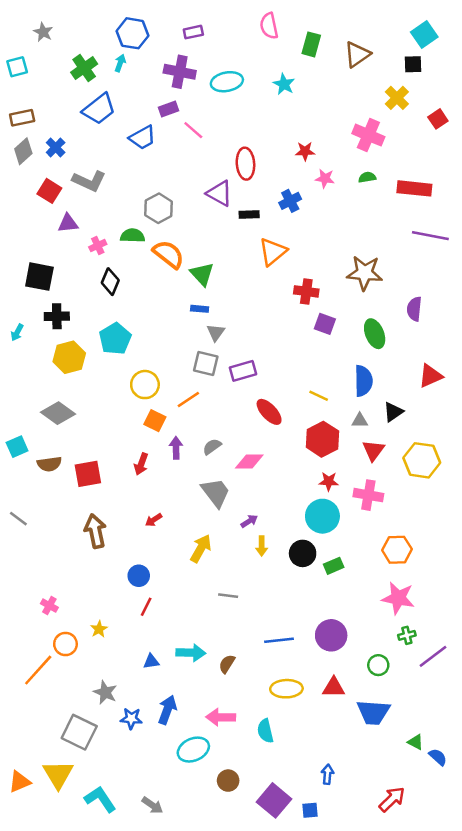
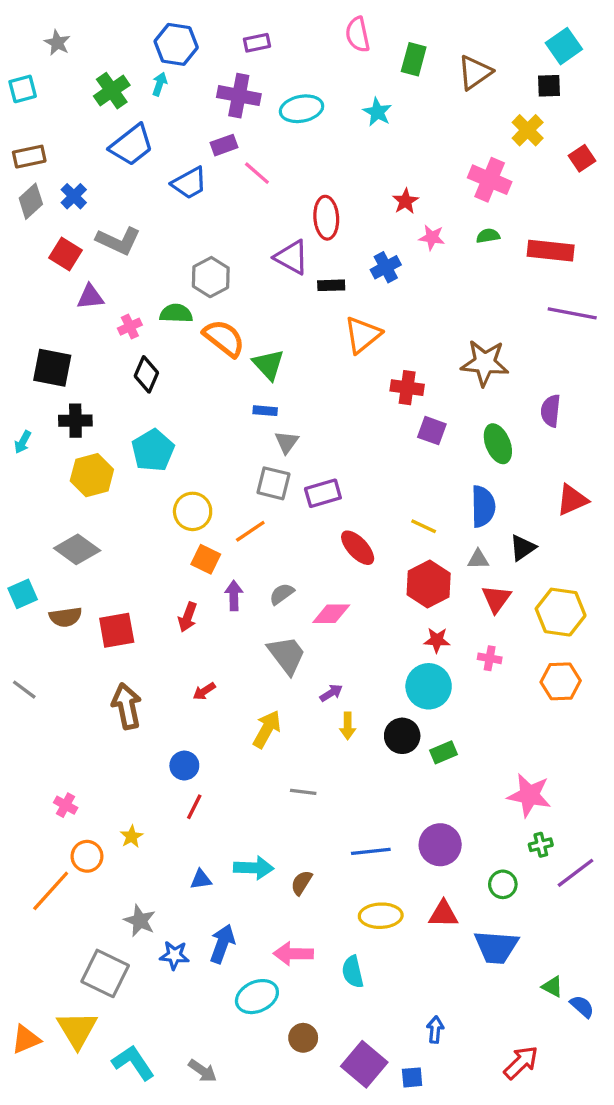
red star: (305, 151) -> (405, 201), turned -30
pink cross: (368, 495) -> (490, 658), size x0.6
orange hexagon: (397, 550) -> (561, 681), moved

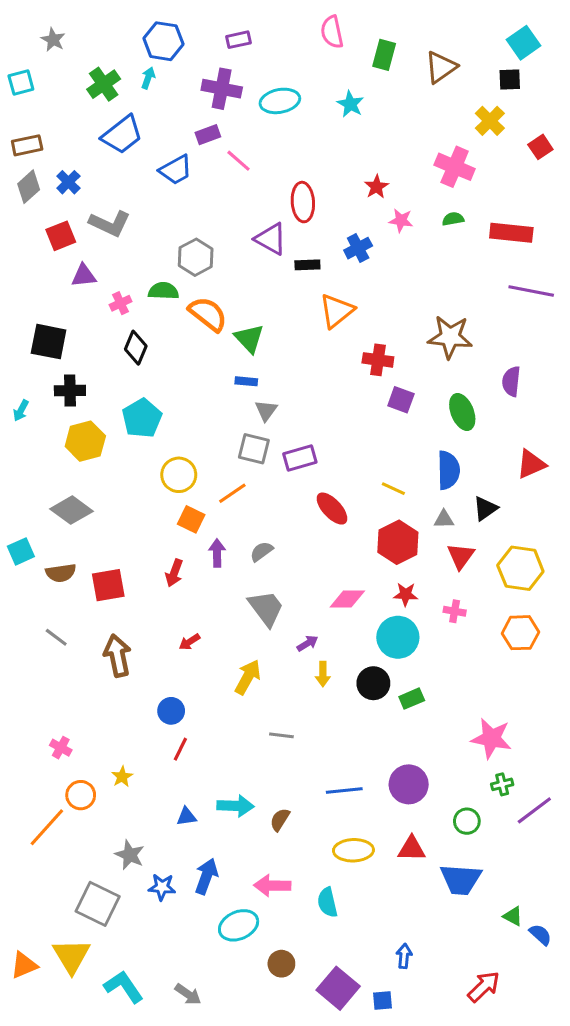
red square: (66, 254) -> (61, 236), turned 36
pink diamond: (331, 614) -> (347, 599), moved
gray line: (24, 690) -> (56, 637), moved

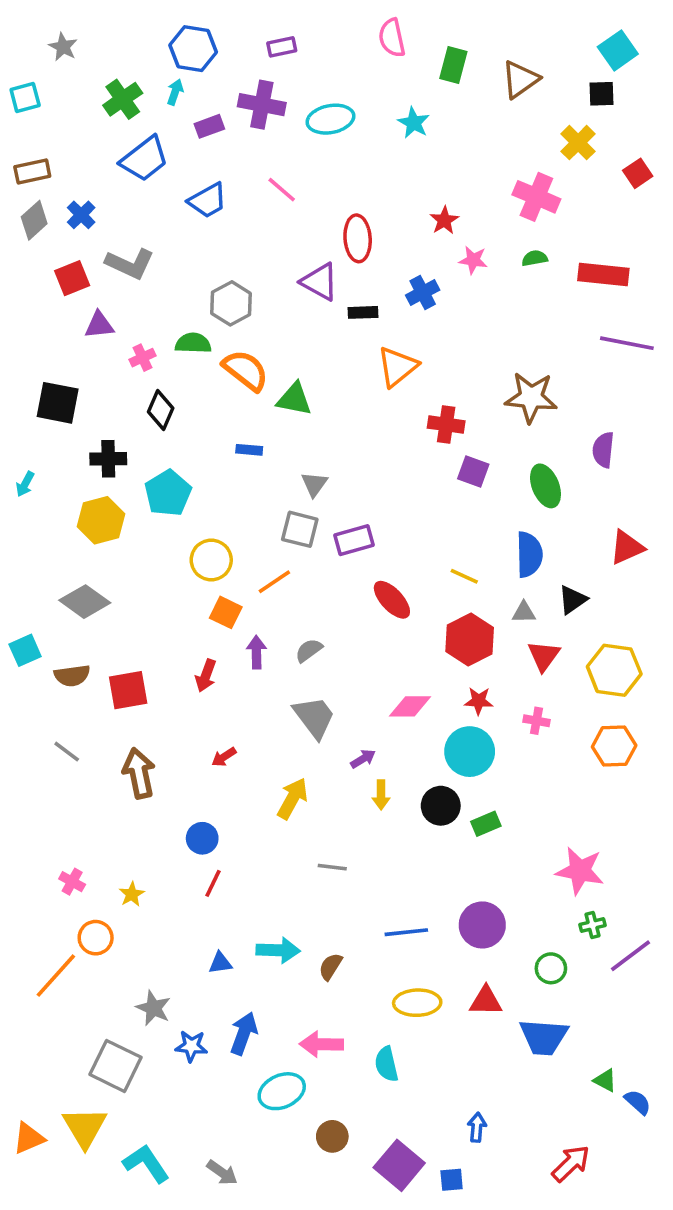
purple rectangle: (208, 135) -> (209, 126), moved
green triangle: (249, 338) -> (294, 399), turned -36
blue rectangle: (246, 381) -> (249, 450), moved
black cross: (70, 391) -> (108, 459), moved
yellow star: (122, 777) -> (132, 894), moved

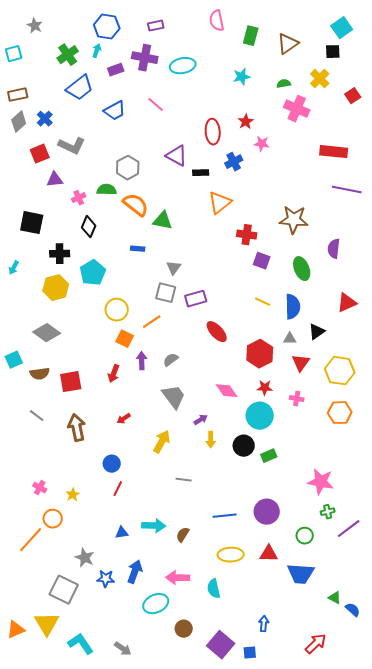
cyan star: (414, 123) -> (242, 77), moved, turned 30
red ellipse: (358, 238) -> (213, 132), moved
green semicircle: (535, 258) -> (284, 84), moved
yellow line: (464, 576) -> (263, 302), moved
pink diamond: (410, 706) -> (227, 391), turned 55

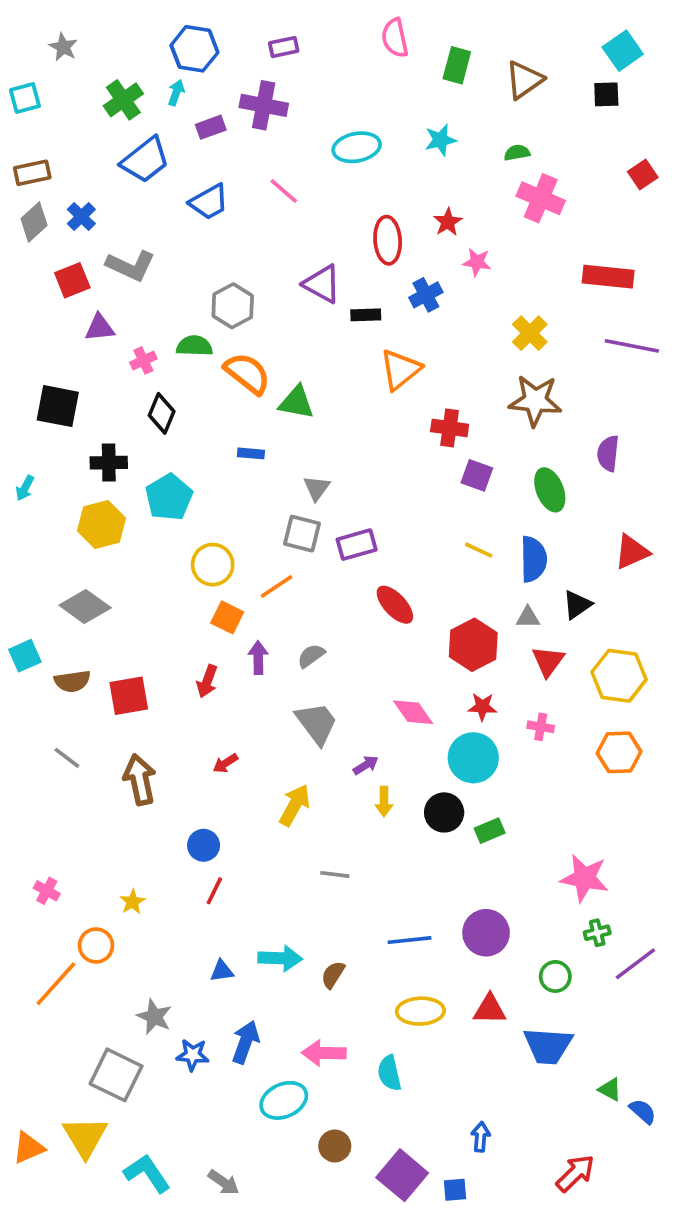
cyan ellipse: (183, 66) -> (357, 147), moved
yellow cross: (320, 79) -> (530, 333), moved
pink cross: (40, 488) -> (47, 891), moved

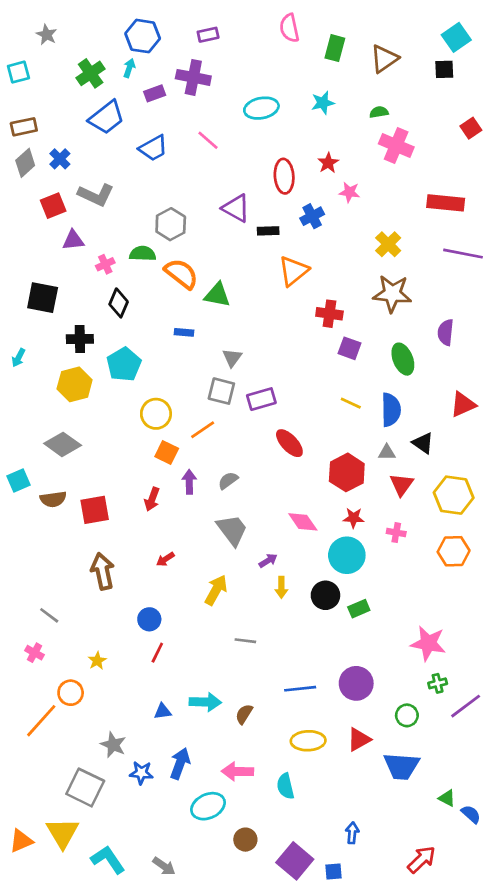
black triangle: (577, 605) -> (423, 443), turned -50
gray line: (67, 758) -> (49, 615), moved
red triangle: (490, 1009) -> (359, 739), turned -30

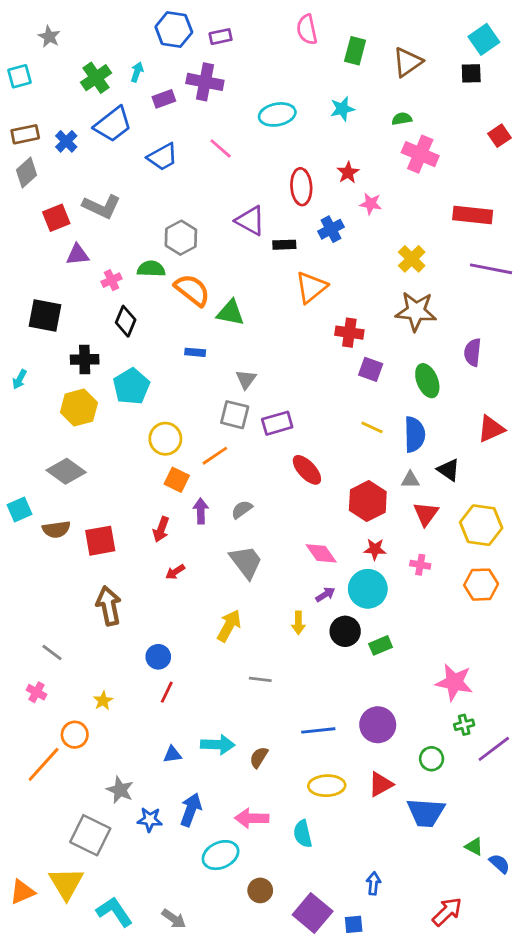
blue hexagon: (143, 36) -> (174, 30), moved
blue cross: (60, 159) -> (66, 141), moved
red arrow: (165, 559) -> (175, 572), moved
purple arrow: (268, 561) -> (325, 594), moved

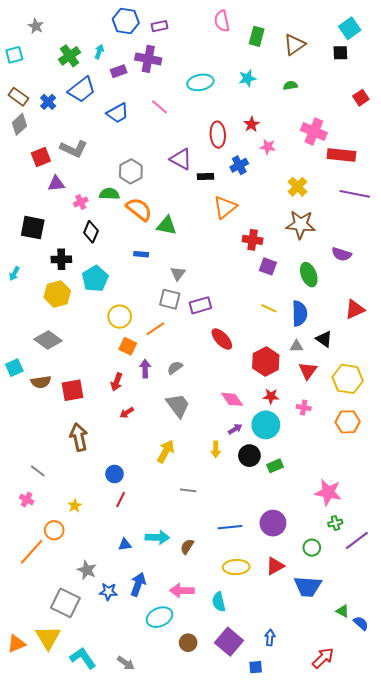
brown rectangle: (25, 134) -> (18, 97), turned 48
pink cross: (420, 154) -> (314, 131), moved
purple semicircle: (473, 352) -> (341, 254), turned -78
purple square: (313, 913) -> (229, 642), moved

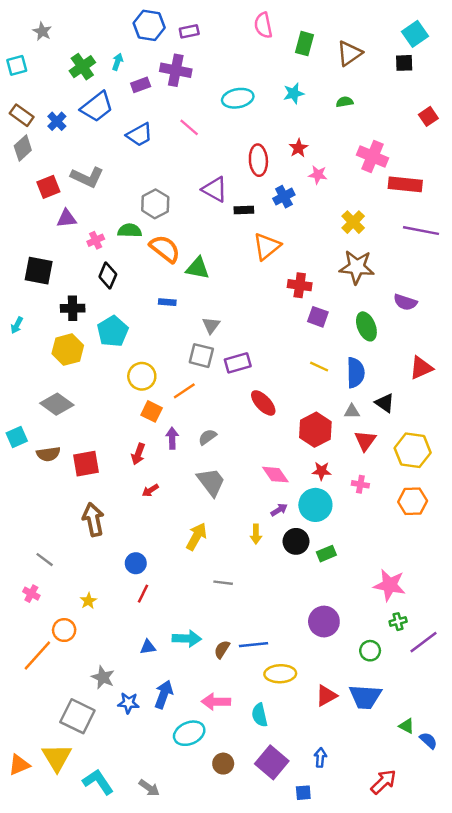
blue line: (230, 527) -> (254, 645), moved
red triangle: (275, 566) -> (326, 696), moved

